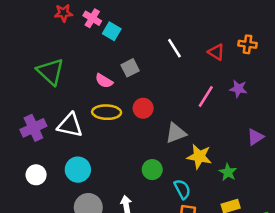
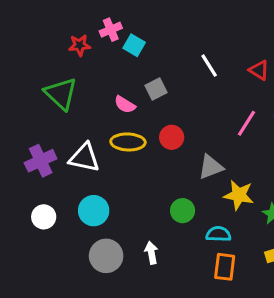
red star: (63, 13) -> (80, 45), moved
pink cross: (92, 18) -> (111, 30), turned 36
cyan semicircle: (182, 189) -> (218, 234), turned -60

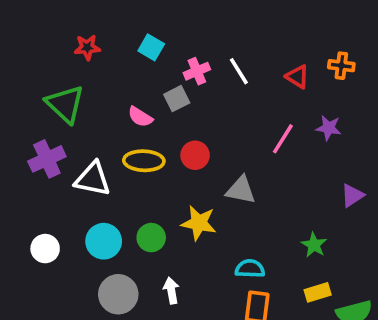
pink cross: (111, 30) -> (197, 71), moved
purple cross: (41, 161) -> (47, 159), moved
gray triangle: (211, 167) -> (241, 190), turned 32
yellow star: (239, 195) -> (199, 223), moved
green circle: (183, 211) -> (151, 238), moved

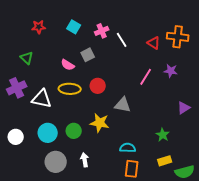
orange cross: (341, 66) -> (178, 37), size x1.5
pink cross: (197, 71) -> (102, 31), moved
green triangle: (65, 104) -> (27, 58), size x0.6

